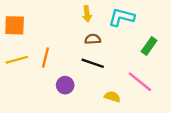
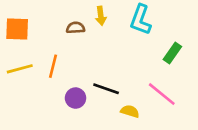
cyan L-shape: (122, 17) -> (141, 20), turned -85
brown semicircle: (93, 39) -> (76, 28), moved
black line: (93, 63) -> (106, 89), moved

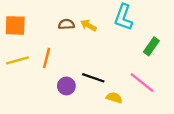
yellow arrow: (101, 16) -> (89, 25), moved, turned 126

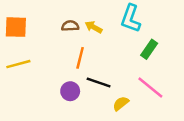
green rectangle: (151, 46) -> (149, 49), moved
orange line: (47, 58) -> (80, 58), moved
yellow semicircle: (114, 98) -> (121, 104), turned -56

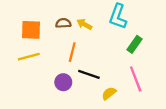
orange square: (16, 27) -> (31, 30), moved
yellow line: (18, 64) -> (29, 57), moved
pink line: (150, 88) -> (136, 79), turned 30

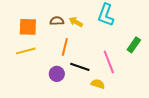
green rectangle: (135, 44) -> (134, 45), moved
pink line: (136, 79) -> (109, 62), moved
yellow semicircle: (109, 93) -> (98, 84), turned 56

